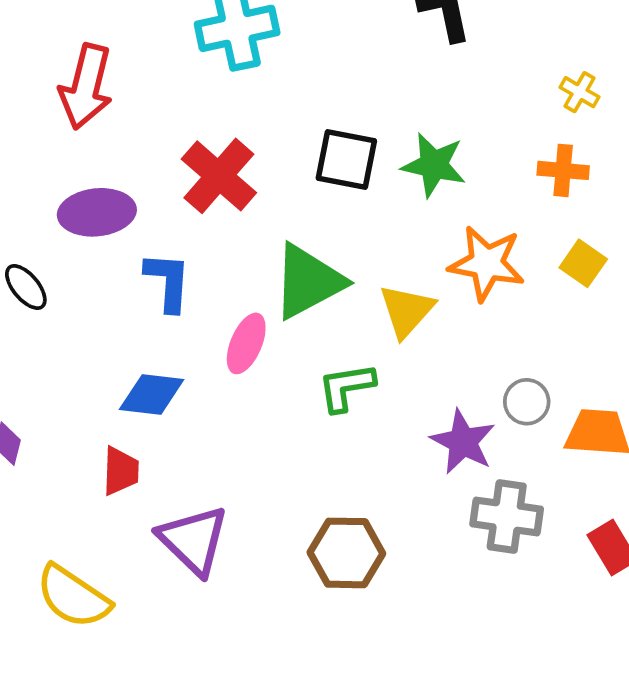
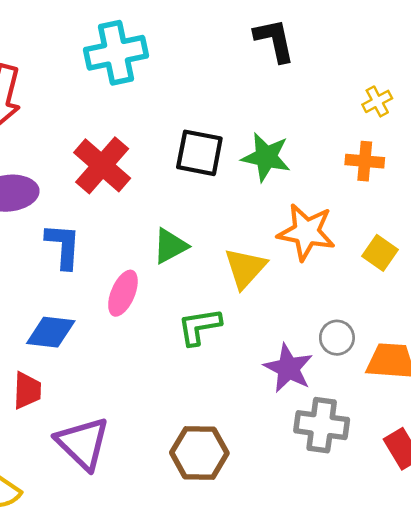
yellow cross: (580, 92) -> (377, 101), turned 32
yellow square: (583, 263) -> (380, 253), moved
green triangle: (308, 282) -> (170, 246), size x0.6

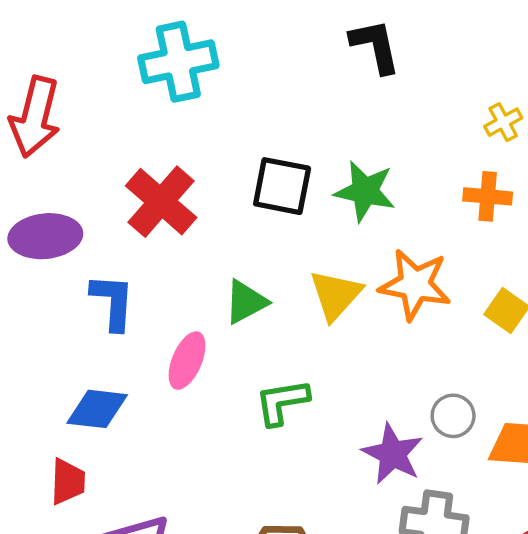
yellow triangle: (245, 268) -> (336, 295), moved

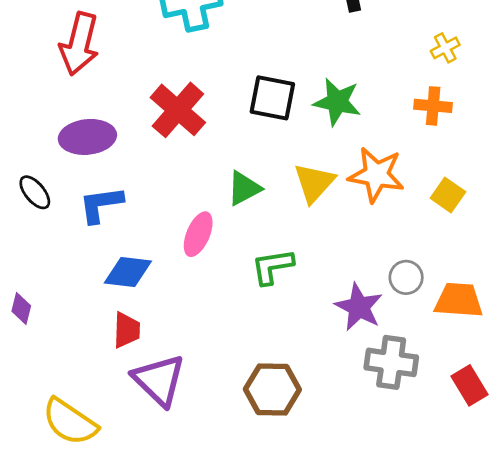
blue L-shape: (113, 302) -> (101, 204), moved, turned -102
red trapezoid: (68, 481) -> (127, 330), moved

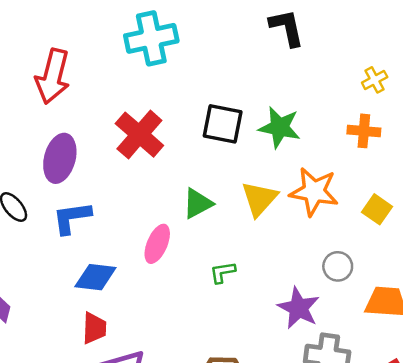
purple ellipse: (87, 137) -> (60, 158), turned -69
green L-shape: (272, 267) -> (223, 272), size x0.7
gray circle: (406, 277) -> (338, 266), moved

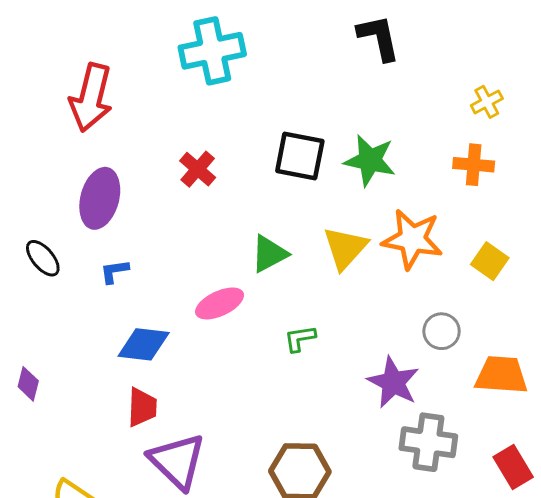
red cross: (139, 135) -> (198, 169), size x0.6
blue L-shape: (72, 218) -> (114, 271), size x0.6
pink ellipse: (157, 244) -> (220, 303), turned 42

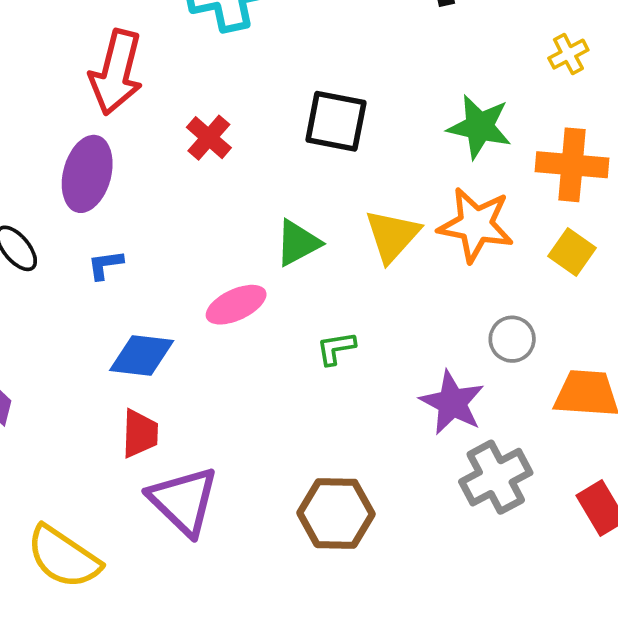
red arrow: (91, 98) -> (116, 72), moved
green star: (370, 160) -> (479, 127), moved
orange cross: (474, 165) -> (572, 165), moved, size x1.4
gray cross: (428, 442) -> (496, 477), turned -36

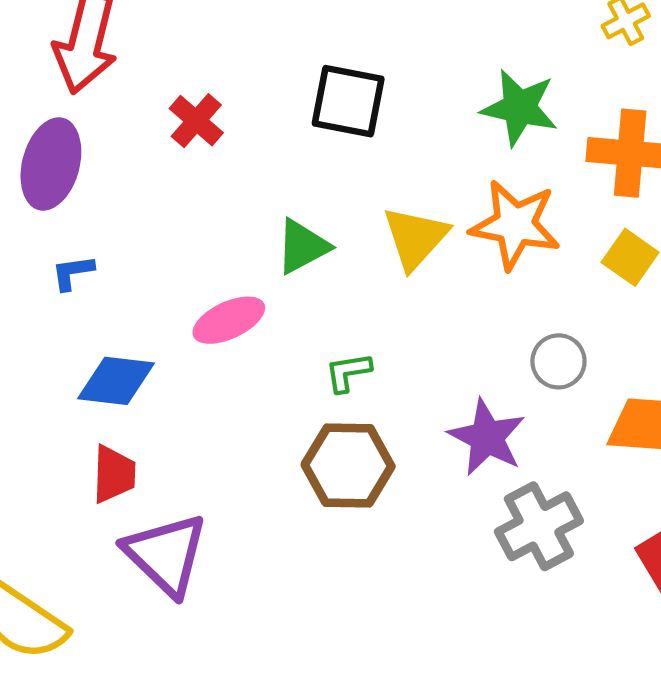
brown hexagon: (336, 513) -> (348, 466), moved

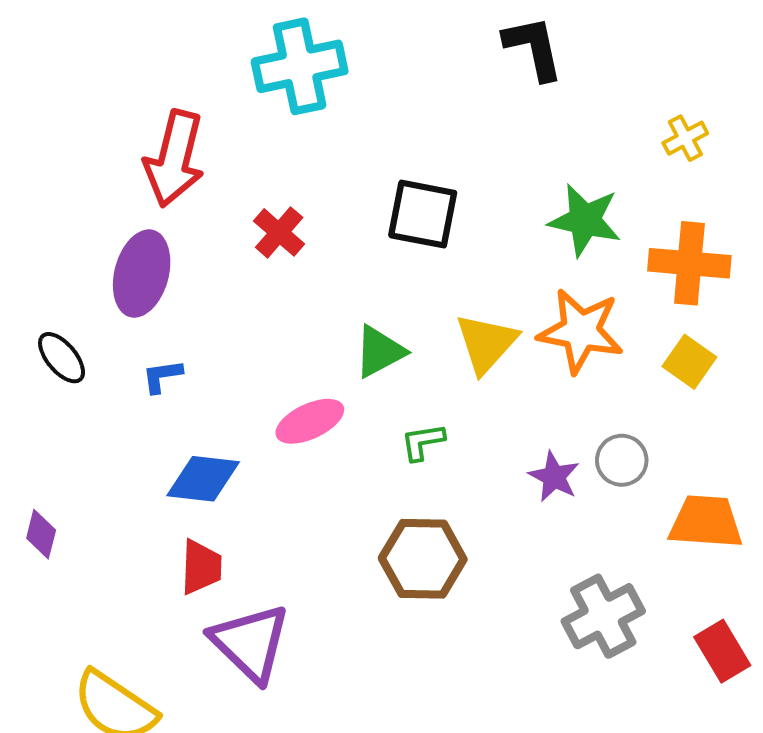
green L-shape: (348, 372) -> (423, 442), moved
purple star: (487, 437) -> (554, 477), moved, size x0.7

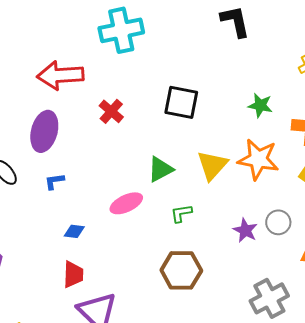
red arrow: (174, 159) -> (60, 75), turned 72
green star: (585, 220) -> (260, 105), size x0.7
blue diamond: (203, 479) -> (74, 231), size x0.6

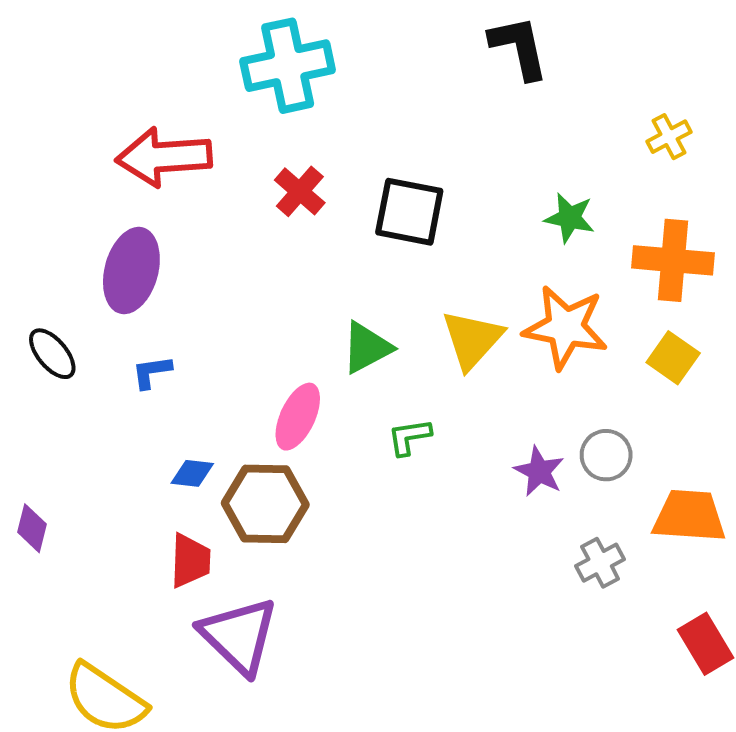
red cross: (111, 111) -> (300, 191), moved
pink ellipse: (126, 203) -> (298, 417), turned -40
brown hexagon: (181, 270) -> (265, 504), moved
gray cross: (269, 298) -> (600, 563), moved, size x0.6

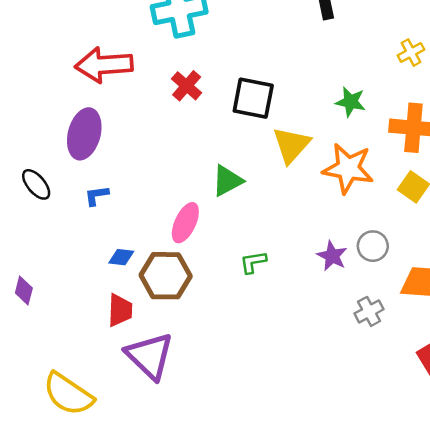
yellow triangle: (472, 340) -> (291, 145), moved
green L-shape: (409, 437) -> (253, 262), moved

